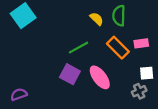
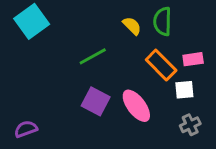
green line: (78, 48) -> (93, 56), moved
white square: (147, 73) -> (184, 90), moved

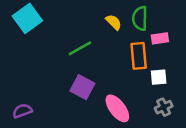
pink rectangle: (193, 59) -> (160, 38), moved
orange rectangle: (161, 65) -> (139, 56), turned 40
pink ellipse: (136, 106) -> (117, 108), moved

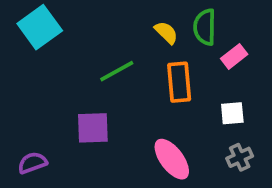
pink rectangle: (160, 38) -> (234, 56), turned -30
orange rectangle: (139, 56) -> (179, 82), moved
purple square: (82, 87) -> (93, 128), moved, turned -30

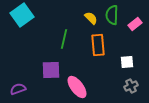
pink rectangle: (234, 56) -> (135, 24), moved
green line: (117, 71) -> (64, 39), turned -48
pink ellipse: (172, 159) -> (77, 87), moved

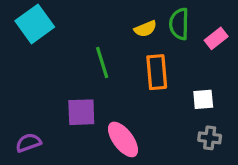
yellow semicircle: (91, 18) -> (145, 29), turned 112
green line: (64, 39) -> (102, 62), turned -30
gray cross: (131, 86) -> (210, 138), turned 32

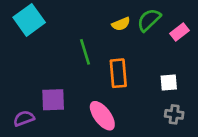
green semicircle: (179, 24) -> (149, 20), turned 45
orange rectangle: (157, 72) -> (118, 73), moved
purple square: (81, 112) -> (53, 100), moved

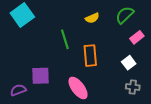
green semicircle: (149, 20) -> (125, 15), moved
pink rectangle: (179, 32) -> (137, 37), moved
white square: (169, 82) -> (129, 63), turned -32

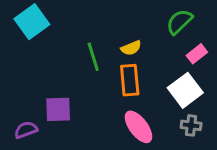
yellow semicircle: (92, 18) -> (131, 48), moved
white square: (129, 63) -> (185, 90), size x1.6
pink ellipse: (78, 88) -> (138, 127), moved

